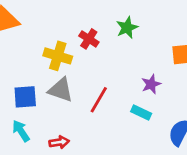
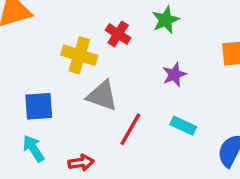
purple star: (151, 84) -> (174, 75), moved
gray triangle: (61, 90) -> (102, 96), moved
red line: (99, 100) -> (130, 129), moved

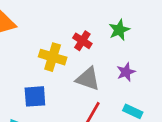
gray triangle: (102, 96) -> (88, 79), moved
blue square: (39, 106) -> (35, 96), moved

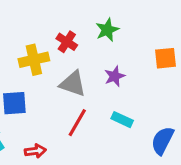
yellow cross: (53, 57) -> (34, 60), turned -30

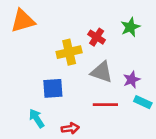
purple star: (115, 76) -> (132, 80), moved
red line: (77, 123) -> (105, 105), turned 60

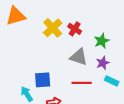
green star: (130, 27) -> (102, 41), moved
yellow cross: (69, 52) -> (53, 28), moved, turned -30
blue square: (53, 88) -> (43, 80), moved

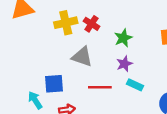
yellow cross: (53, 28) -> (66, 23), turned 30
gray triangle: (79, 57) -> (82, 57), moved

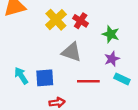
yellow cross: (66, 23) -> (56, 20), turned -30
green star: (123, 38) -> (111, 34), turned -30
cyan arrow: (35, 100) -> (21, 76), moved

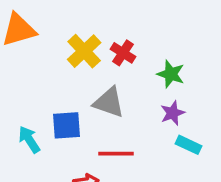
blue square: (45, 78) -> (66, 125), moved
red line: (88, 81) -> (116, 154), moved

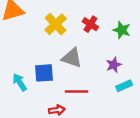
red cross: (123, 53) -> (90, 24), moved
green star: (171, 74) -> (122, 30), moved
cyan rectangle: (188, 145) -> (124, 86), turned -49

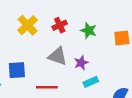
red cross: (90, 24) -> (60, 25), turned 32
gray triangle: (72, 58) -> (58, 56), moved

